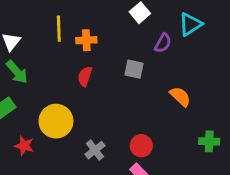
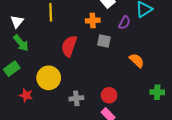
orange cross: (86, 40) -> (93, 21), moved
red semicircle: (85, 76) -> (69, 46), size x1.5
gray cross: (95, 150) -> (76, 98), turned 32

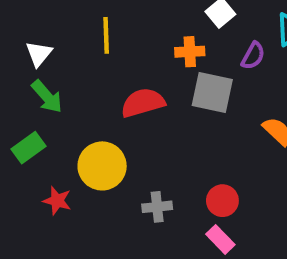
gray square: (104, 41) -> (212, 93), size x1.5
red semicircle: (69, 46) -> (143, 103), turned 55

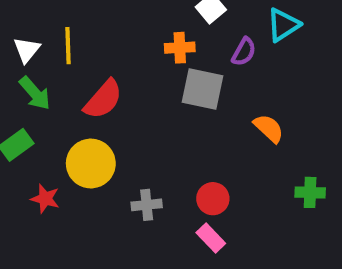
yellow line: (106, 35) -> (68, 46), moved
red semicircle: (143, 103) -> (103, 99), moved, turned 147

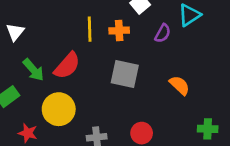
yellow line: (68, 46) -> (90, 29), moved
gray square: (203, 89) -> (125, 74), moved
green arrow: (35, 93) -> (33, 70), moved

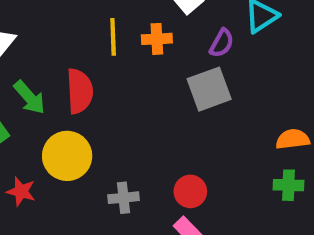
red semicircle: (67, 66) -> (80, 91), turned -44
gray square: (125, 74) -> (209, 89), moved, turned -32
orange semicircle: (180, 85) -> (293, 139), moved, turned -50

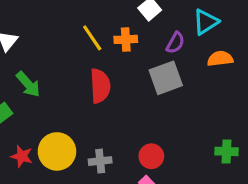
yellow line: (113, 37) -> (92, 38), turned -32
red semicircle: (80, 91) -> (100, 86), moved
orange semicircle: (293, 139) -> (220, 59), moved
yellow circle: (67, 156) -> (57, 151), moved

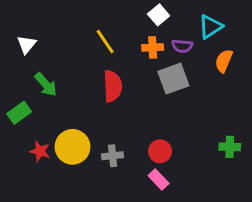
orange cross: (126, 39) -> (153, 47), moved
purple semicircle: (175, 43) -> (182, 46), turned 66
orange semicircle: (220, 59) -> (224, 61), turned -60

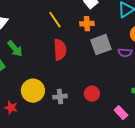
purple semicircle: (182, 46) -> (125, 53), moved
red star: (40, 151) -> (11, 108), moved
pink rectangle: (159, 179) -> (121, 113), moved

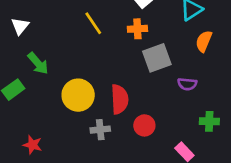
red semicircle: (60, 50) -> (120, 99), moved
purple semicircle: (125, 53) -> (187, 84), moved
yellow circle: (33, 91) -> (78, 95), moved

